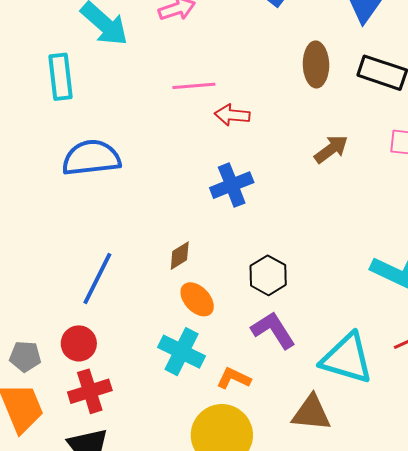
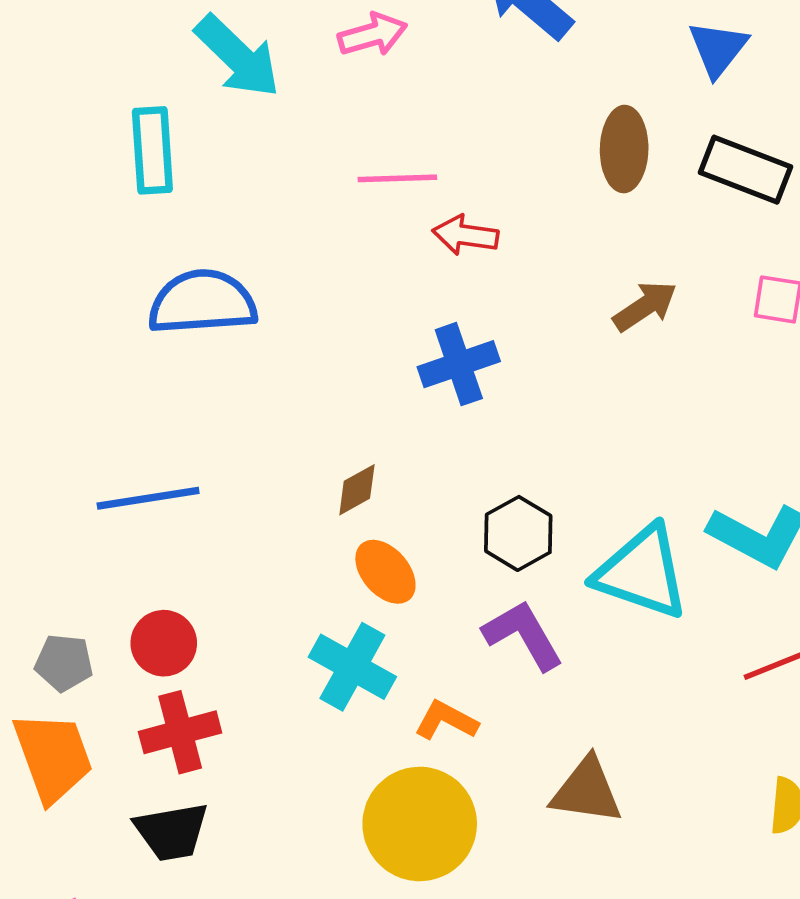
blue line: (97, 279) -> (148, 498), moved, turned 52
cyan triangle: (347, 358) -> (642, 572), moved

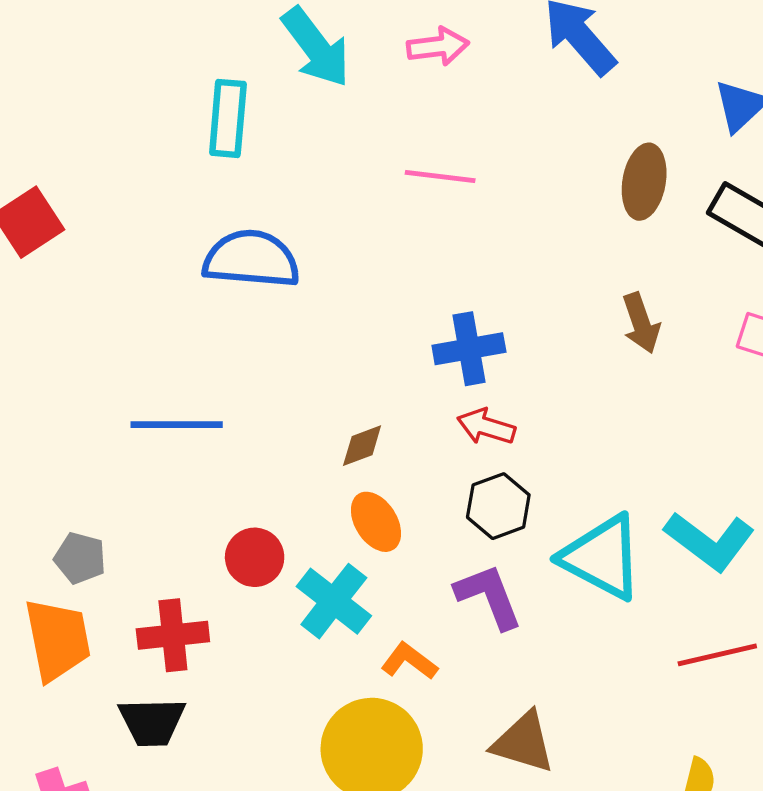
red arrow: (465, 235) -> (486, 427), moved
brown arrow: (645, 306) -> (641, 323), turned 96
red circle: (164, 643) -> (255, 557), moved

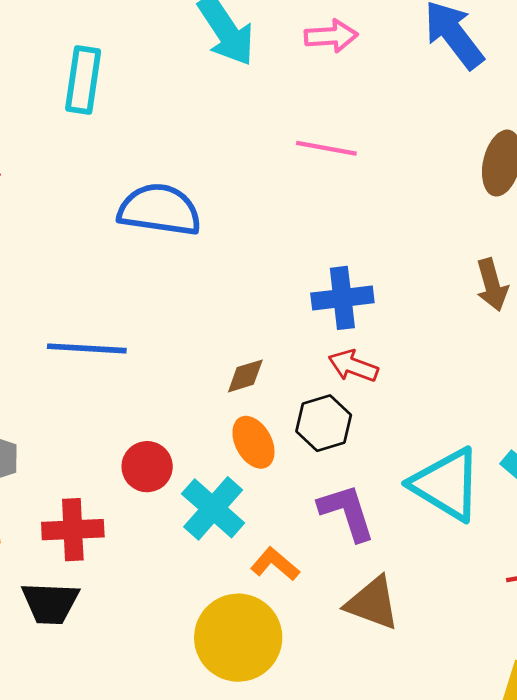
cyan rectangle: (228, 118) -> (83, 80), moved
black hexagon: (498, 506) -> (324, 423), moved
brown triangle: (523, 742) -> (373, 603), moved

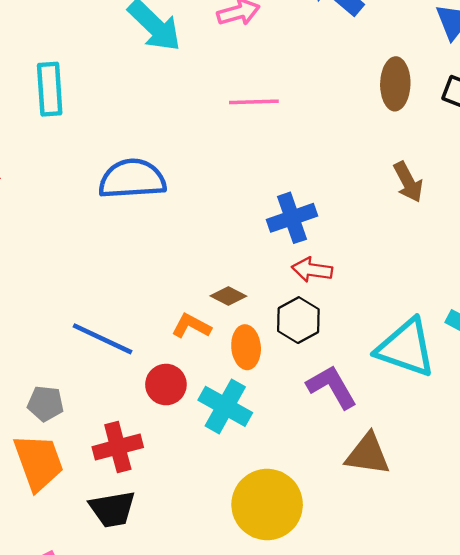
blue line: (87, 348) -> (103, 339), moved, turned 34
brown diamond: (245, 376) -> (228, 296), turned 56
orange ellipse: (253, 442) -> (246, 347), turned 36
orange L-shape: (275, 564) -> (191, 326), moved

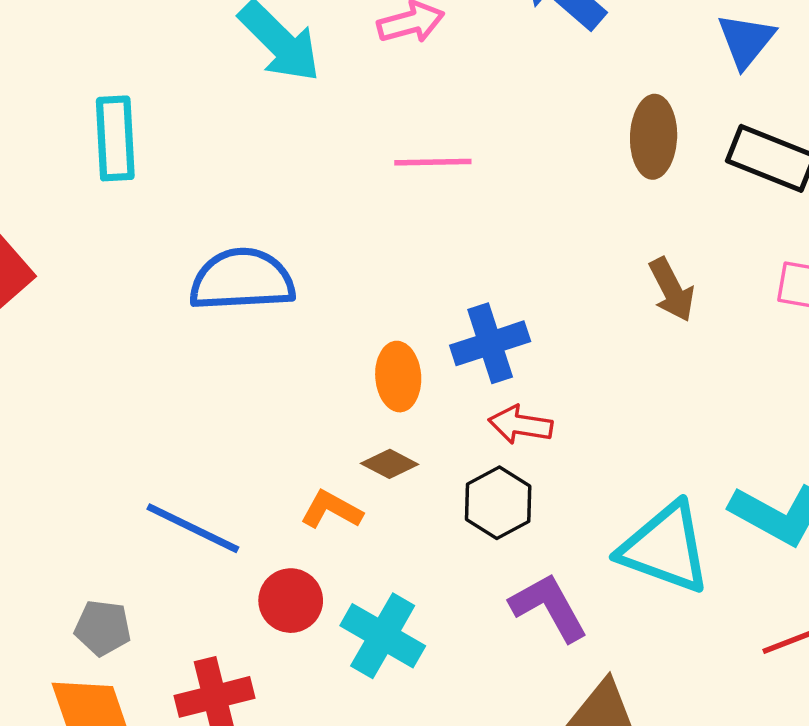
orange ellipse: (246, 347) -> (398, 377), moved

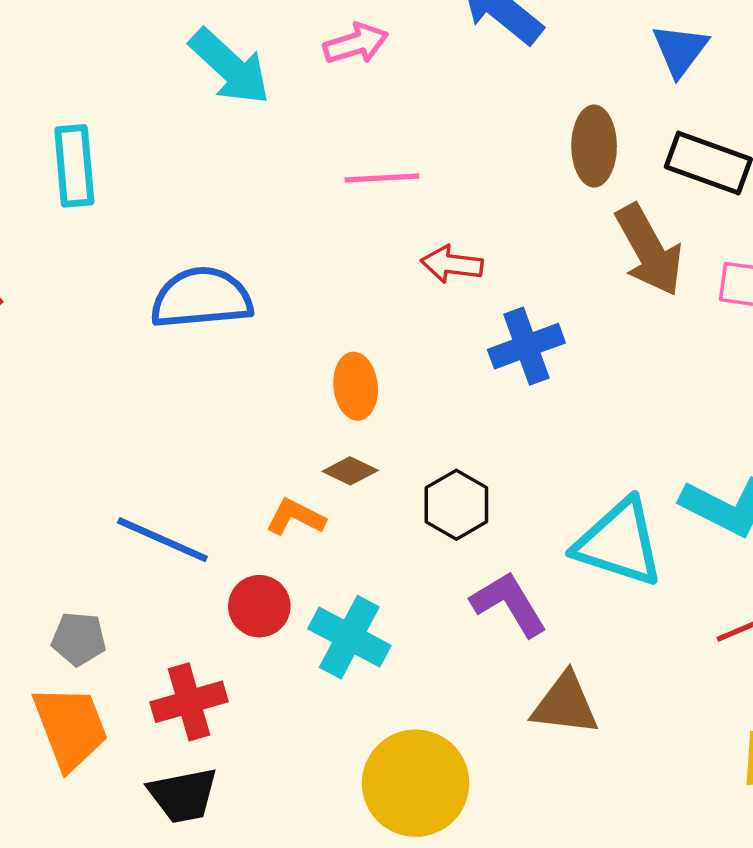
brown arrow: (672, 290) -> (649, 250), moved, size x1.5
blue cross: (490, 343) -> (526, 346), moved
red arrow: (520, 425) -> (452, 264), moved

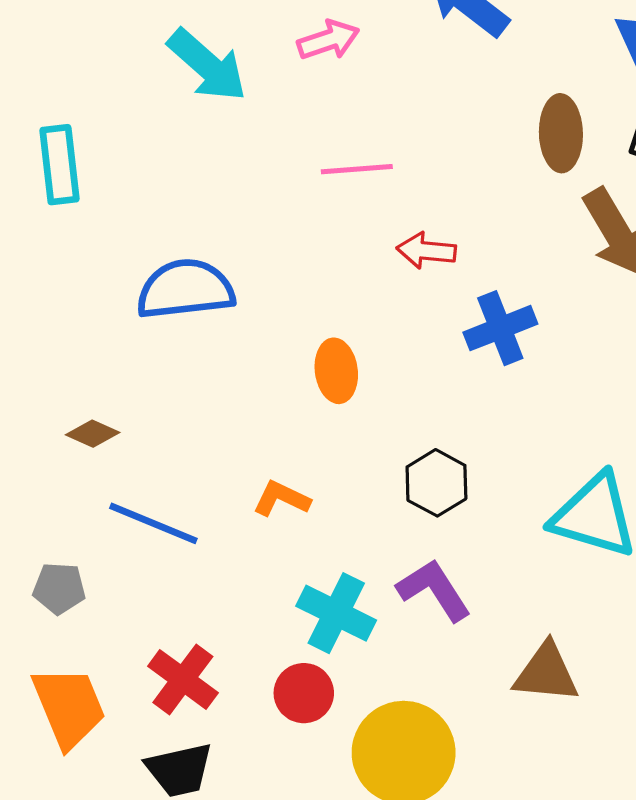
brown diamond: (350, 471) -> (93, 434), moved
purple L-shape: (509, 604) -> (434, 590), moved
red circle: (259, 606) -> (304, 693), moved
gray pentagon: (79, 639) -> (59, 588), moved
red cross: (189, 702) -> (183, 679), turned -36

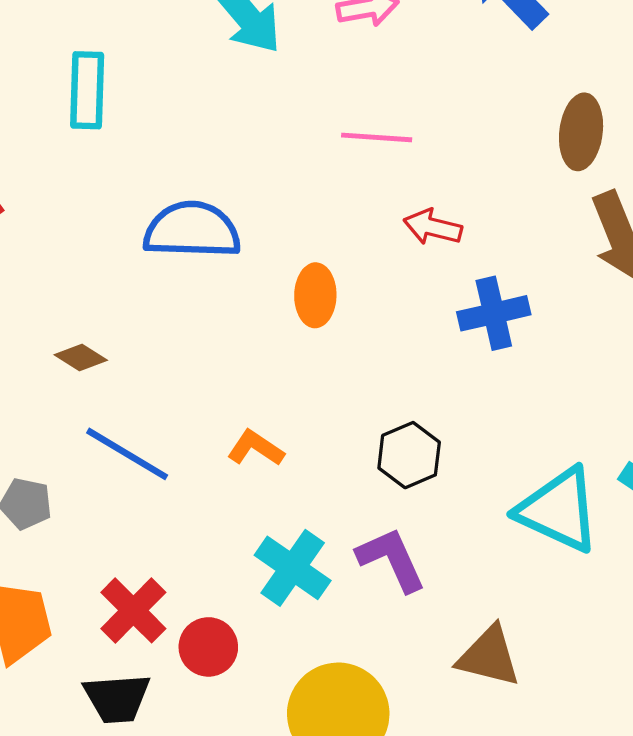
orange ellipse: (336, 371) -> (315, 295), moved
red circle: (304, 693) -> (208, 647), moved

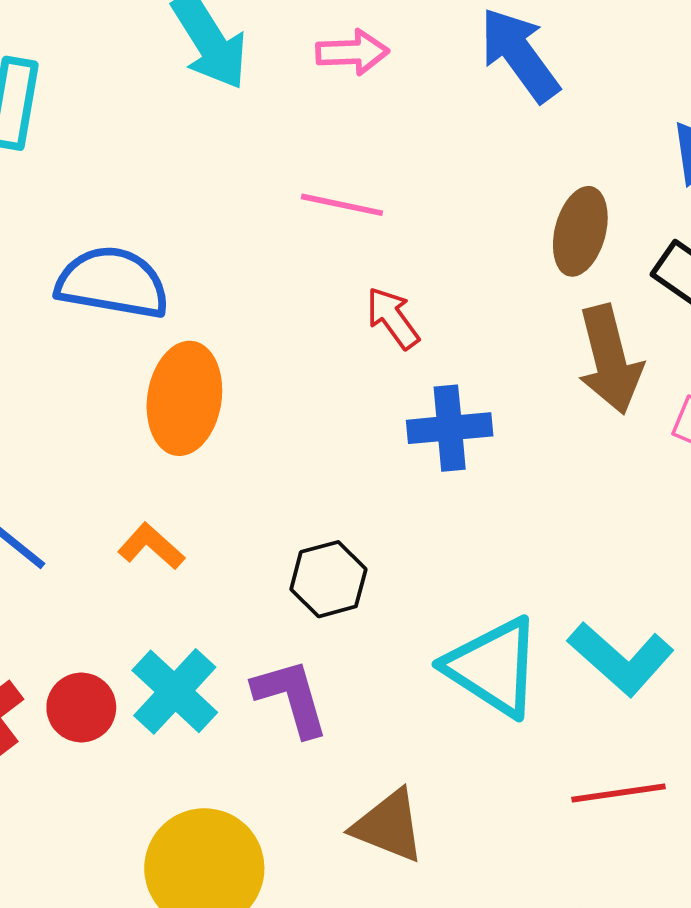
red arrow: (433, 227) -> (393, 318), turned 32
orange ellipse: (315, 295) -> (184, 398), moved, size x1.5
red circle: (208, 647) -> (81, 707), moved

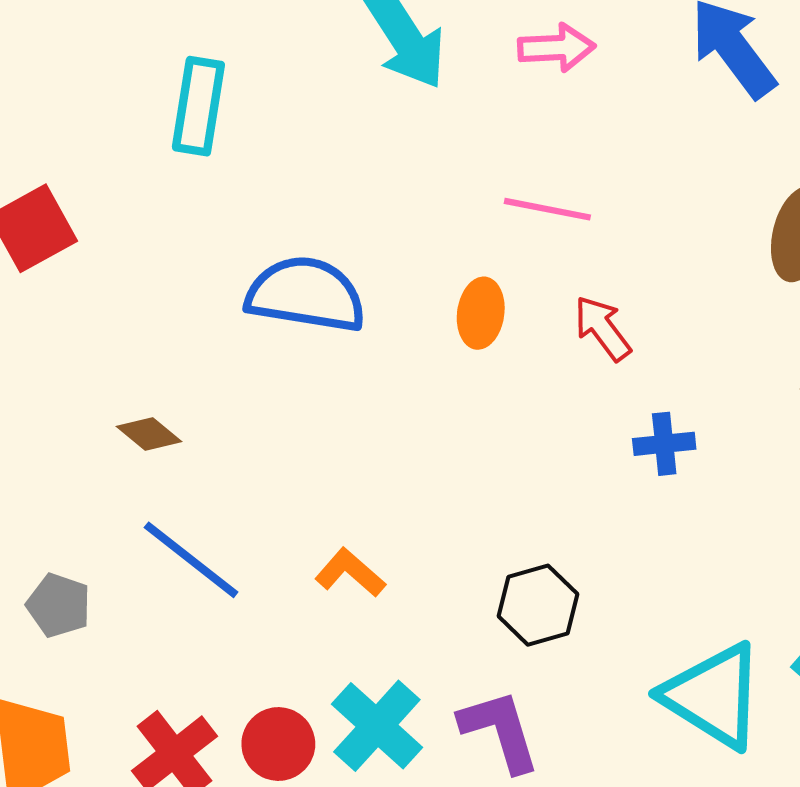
orange ellipse: (184, 398) -> (481, 313), moved, size x0.6
blue cross: (450, 428) -> (664, 444), size x0.7

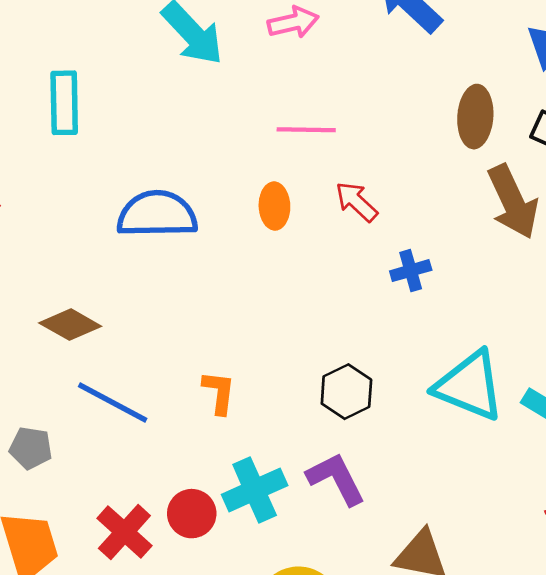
brown diamond: (149, 434) -> (70, 325), size x1.4
orange L-shape: (350, 573) -> (219, 392), turned 66
cyan triangle: (713, 696) -> (469, 386), moved
cyan cross: (377, 726) -> (255, 490), turned 34

